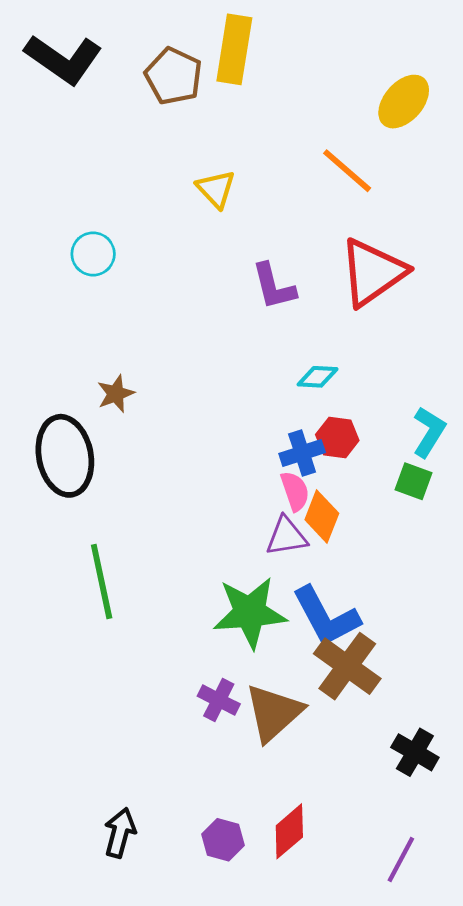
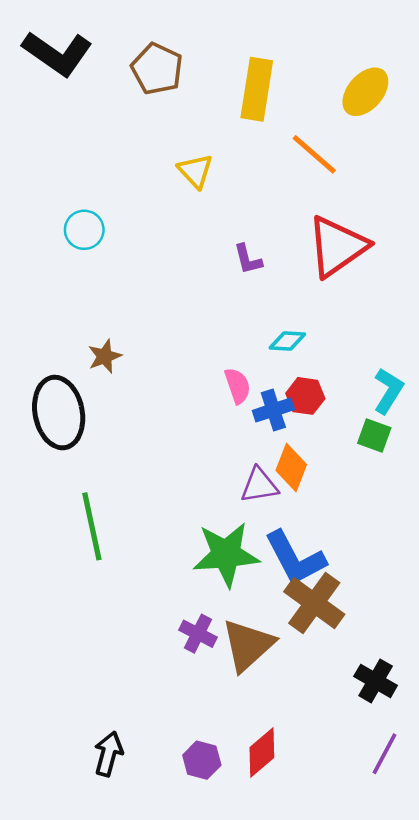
yellow rectangle: (234, 49) -> (257, 89), moved
purple L-shape: (274, 286) -> (248, 259), size x0.7
pink semicircle: (295, 491) -> (238, 386), moved
purple line: (401, 860) -> (385, 754), moved

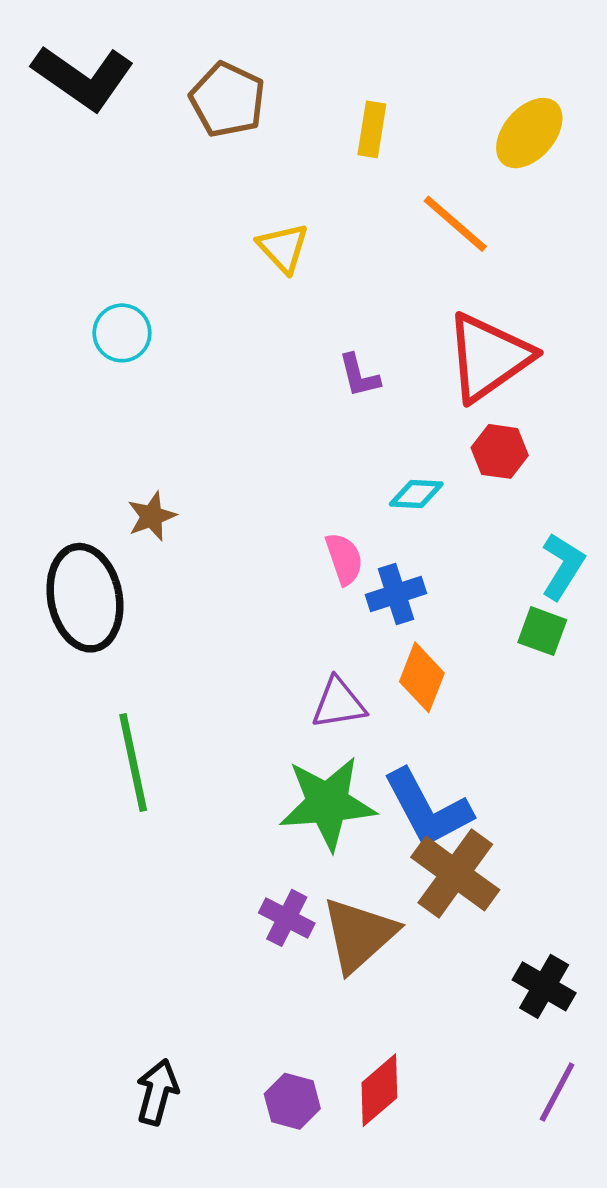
yellow rectangle: (257, 89) -> (372, 129), size x0.6
red hexagon: (305, 396) -> (500, 451), moved
purple triangle: (259, 485) -> (339, 703), moved

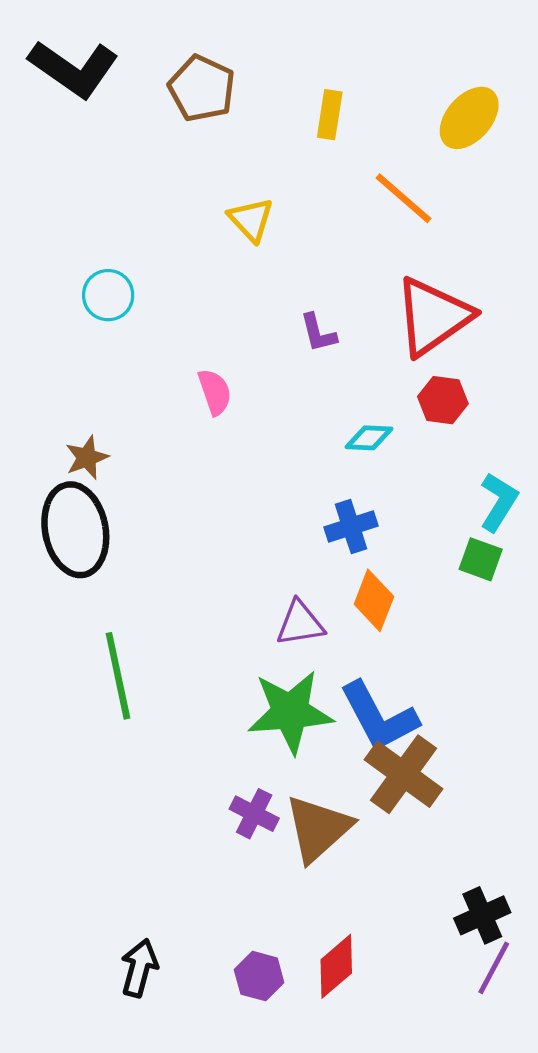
brown star: (152, 516) -> (87, 458), moved
pink semicircle: (344, 559) -> (215, 392), moved
black cross: (544, 986) -> (482, 915), moved, turned 36

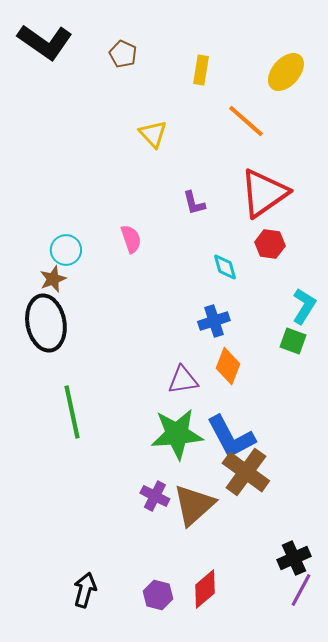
brown pentagon: (202, 88) -> (123, 54), size x0.7
cyan circle: (108, 295) -> (66, 250), moved
cyan diamond: (369, 438) -> (225, 267), turned 72

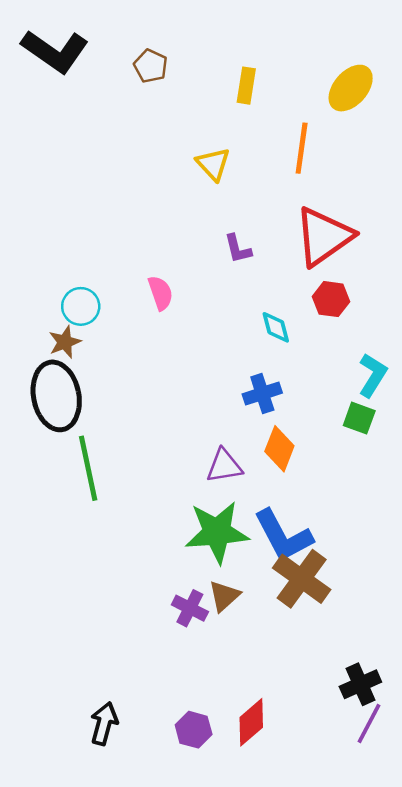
orange line: (246, 121) -> (302, 148), turned 57
yellow triangle: (153, 134) -> (213, 164), moved
green line: (72, 412) -> (88, 468), moved
brown triangle: (194, 505) -> (224, 596), moved, size x0.6

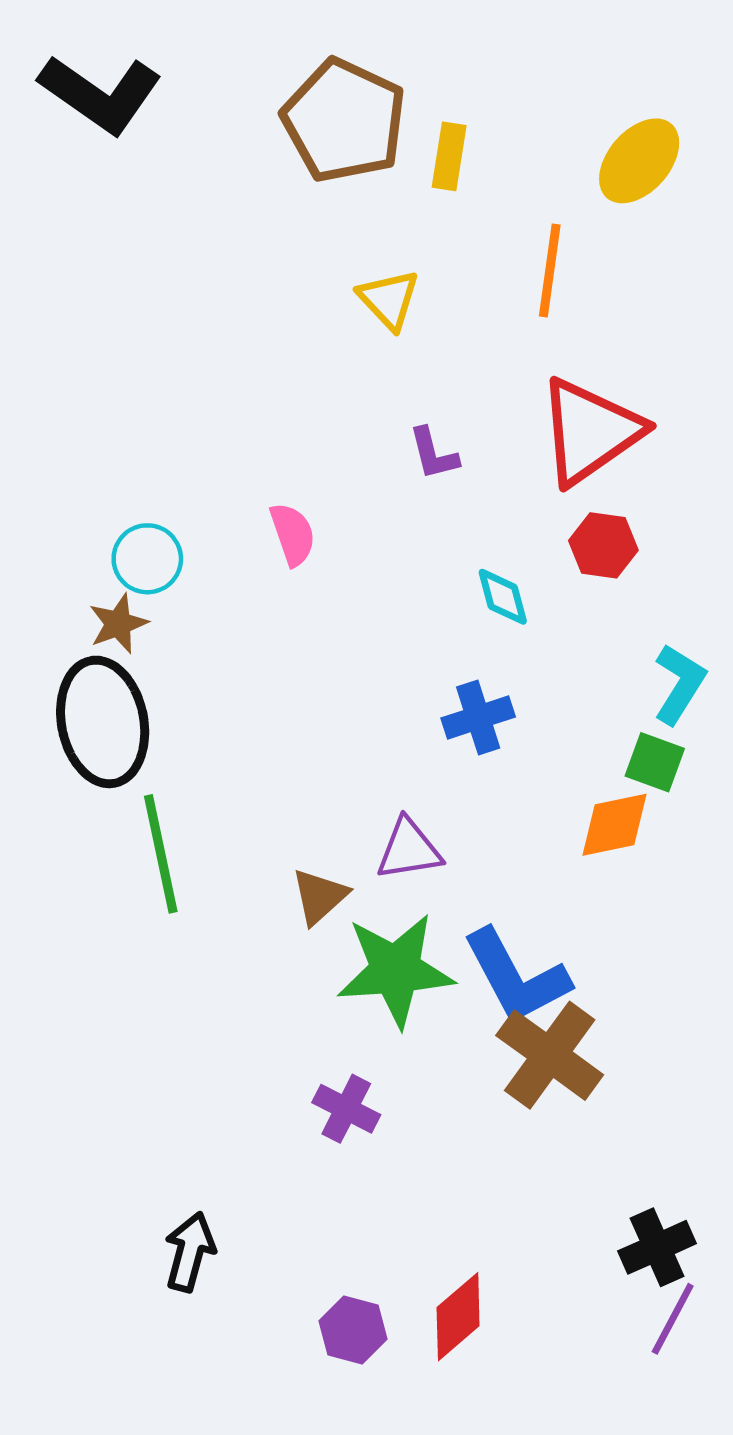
brown pentagon: (151, 66) -> (344, 121), moved, size x2.0
orange diamond: (279, 449) -> (615, 825), moved, turned 57
brown triangle: (224, 596) -> (319, 896), moved
black arrow: (104, 724) -> (190, 1252), moved

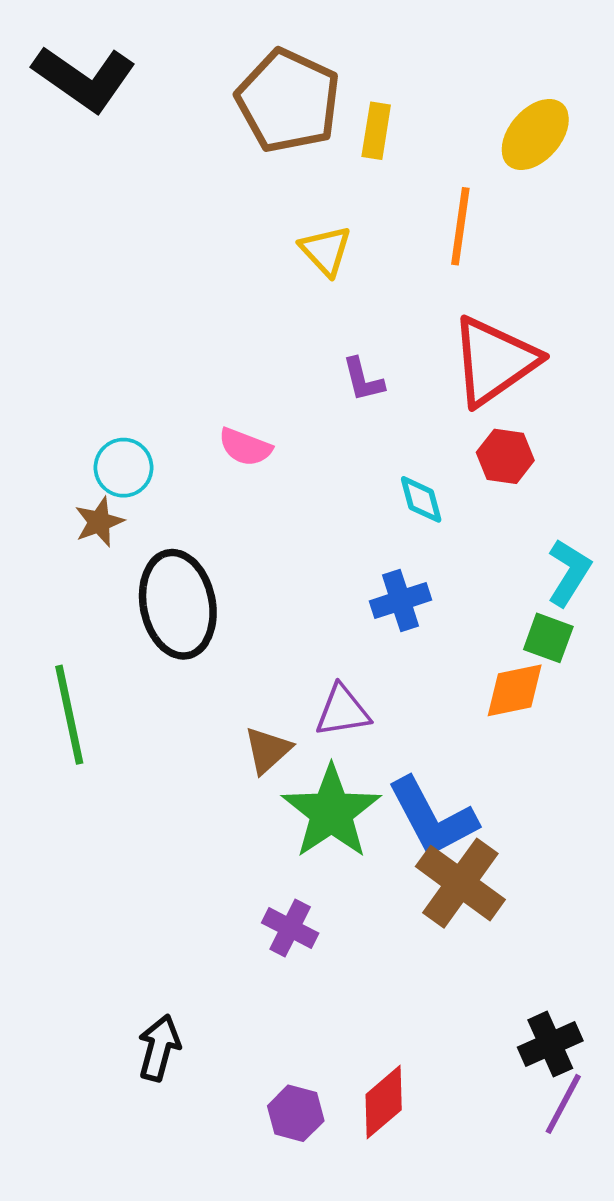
pink semicircle: (293, 534) -> (245, 447), turned 130
black ellipse: (103, 722) -> (178, 604), moved
green line: (161, 854) -> (69, 715), moved
green star: (395, 970) -> (331, 812), turned -30

